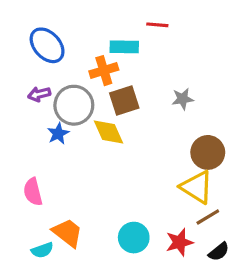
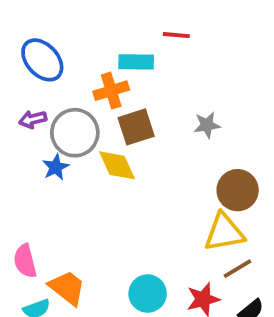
yellow triangle: (197, 187) -> (224, 232), turned -42
pink semicircle: (33, 192) -> (25, 261), moved

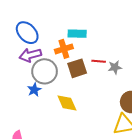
red line: (176, 35) -> (99, 61), moved
purple arrow: (33, 119) -> (30, 55), moved, size x1.5
yellow diamond: (117, 165) -> (67, 103), moved

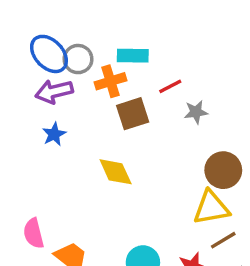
red line: (99, 61) -> (170, 86), moved, turned -32
gray circle: (45, 71) -> (78, 59), moved, size x0.7
blue star: (34, 90) -> (54, 134), moved

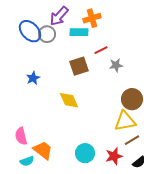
orange cross: (110, 81) -> (92, 18), moved
purple arrow: (54, 92) -> (59, 16), moved, turned -35

